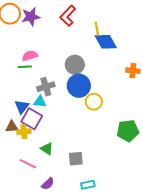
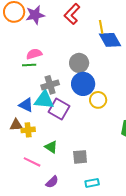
cyan triangle: (40, 102) -> (44, 100), size x1.5
blue triangle: (22, 107) -> (26, 105), turned -42
purple square: (32, 119) -> (59, 109), moved

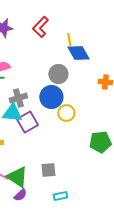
gray circle: (79, 63) -> (58, 74), moved
purple square: (59, 109) -> (27, 122), turned 30
green triangle: (51, 147) -> (17, 177), moved, size x1.6

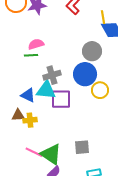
purple square: (27, 122) -> (61, 99), turned 30

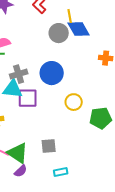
gray circle: (92, 51) -> (59, 33), moved
yellow circle: (100, 90) -> (74, 102), moved

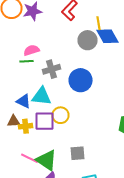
gray cross: (19, 74) -> (52, 69), moved
purple square: (28, 98) -> (44, 121), moved
yellow circle: (74, 102) -> (60, 115), moved

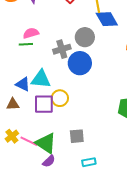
gray circle: (88, 40) -> (85, 37), moved
gray cross: (52, 69) -> (62, 49), moved
yellow cross: (26, 126) -> (12, 136), moved, turned -32

